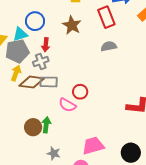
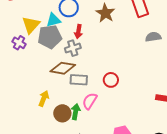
gray semicircle: (109, 46) -> (153, 37), moved
yellow arrow: (16, 73) -> (44, 98), moved
gray rectangle: (49, 82) -> (79, 80), moved
pink semicircle: (67, 105) -> (90, 101), moved, turned 90

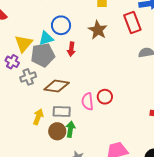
gray cross: (73, 48) -> (28, 77), moved
gray rectangle: (79, 80) -> (62, 112), moved
pink semicircle: (90, 101) -> (88, 101), moved, turned -36

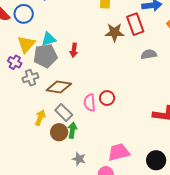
blue circle: (61, 25) -> (24, 14), moved
brown star: (98, 30) -> (114, 32), moved, turned -30
gray rectangle: (62, 112) -> (64, 113), turned 42

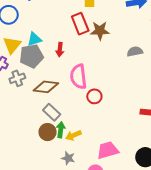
red rectangle: (135, 24) -> (80, 24), moved
pink semicircle: (90, 103) -> (78, 77), moved, size x1.4
yellow arrow: (40, 118) -> (73, 135), moved, turned -133

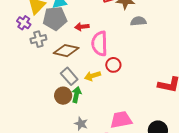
red arrow: (60, 50) -> (82, 27), moved, turned 72
gray semicircle: (135, 51) -> (138, 21), moved
yellow arrow: (73, 135) -> (92, 76), moved

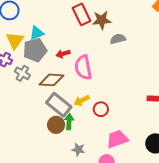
gray cross: (38, 39) -> (22, 73), turned -35
red circle: (113, 65) -> (101, 109), moved
gray rectangle: (69, 76) -> (59, 105), size x1.4

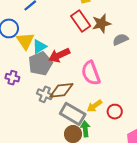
yellow triangle: (15, 40) -> (25, 41), moved
red arrow: (63, 54) -> (59, 55), moved, size x1.5
gray cross: (22, 73) -> (45, 94), moved

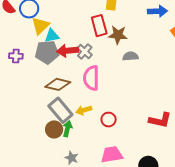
purple cross: (12, 78) -> (16, 56), turned -32
gray cross: (45, 94) -> (85, 52), moved
red circle: (115, 112) -> (109, 120), moved

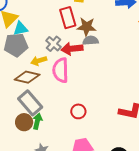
red arrow: (68, 51) -> (72, 49), moved
gray semicircle: (130, 56) -> (91, 40), moved
yellow arrow: (84, 110) -> (39, 61), moved

